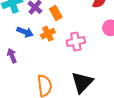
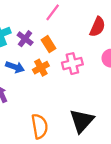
pink cross: (76, 42) -> (72, 64), moved

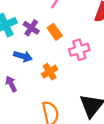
orange cross: (41, 68) -> (50, 72), moved

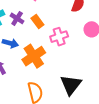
orange cross: (50, 72) -> (34, 56), size x1.6

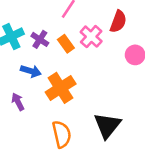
pink cross: (59, 37) -> (91, 37), moved, turned -30

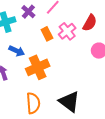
purple cross: (40, 39) -> (28, 12), moved
black triangle: (107, 125) -> (69, 102), turned -40

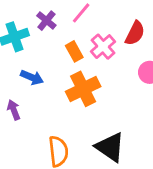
orange cross: (38, 67) -> (83, 89), moved

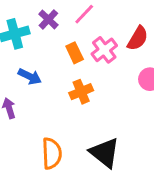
orange cross: (83, 89) -> (81, 92), size x0.7

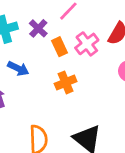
purple cross: (48, 19) -> (38, 28), moved

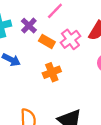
orange rectangle: (60, 47) -> (47, 41), turned -35

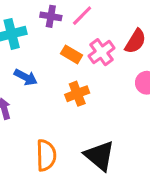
purple cross: (29, 26) -> (51, 16), moved, turned -35

